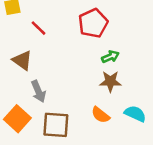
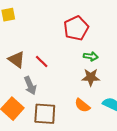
red line: (38, 28) -> (42, 62), moved
green arrow: (110, 57) -> (91, 56), turned 32

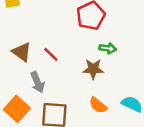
brown star: (91, 77) -> (93, 69), moved

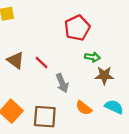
brown star: (93, 69) -> (104, 75), moved
gray arrow: (37, 82) -> (62, 83), moved

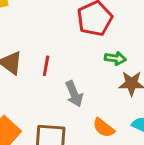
red line: (42, 62) -> (46, 66), turned 56

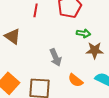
red line: (46, 66) -> (36, 10), moved

